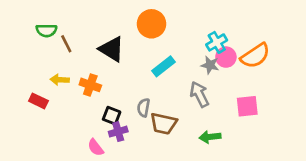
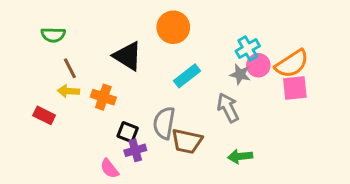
brown line: (66, 44) -> (70, 68), moved
pink square: (247, 106) -> (295, 88), moved
gray semicircle: (143, 108) -> (164, 123), size x1.5

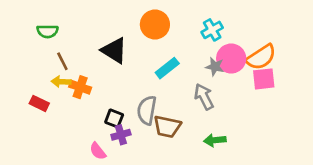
cyan cross: (248, 49) -> (212, 30), moved
pink circle: (258, 65) -> (231, 59), size x1.4
orange cross: (103, 97) -> (80, 87), moved

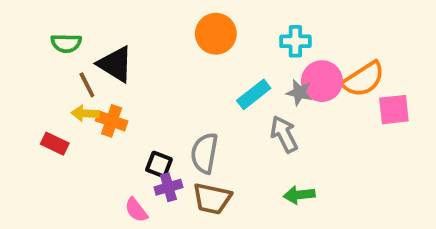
cyan cross: (212, 30) -> (295, 41), turned 30
black triangle: (114, 50) -> (115, 64), moved
cyan rectangle: (167, 68) -> (254, 94), moved
pink square: (264, 79) -> (394, 110), moved
brown trapezoid: (167, 127) -> (212, 199), moved

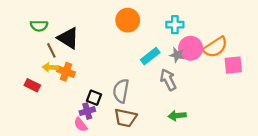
purple cross: (168, 187) -> (87, 111), moved

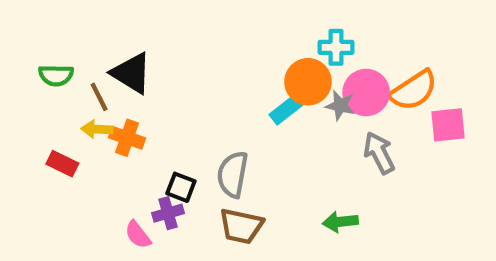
orange circle: (128, 20) -> (308, 82), moved
green semicircle: (39, 26) -> (56, 75), moved
gray arrow: (168, 80) -> (379, 153), moved
pink semicircle: (81, 125) -> (138, 235), moved

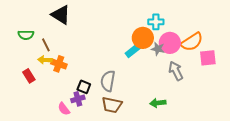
black triangle: (131, 73) -> (61, 15), moved
red rectangle: (62, 164) -> (29, 76), turned 32

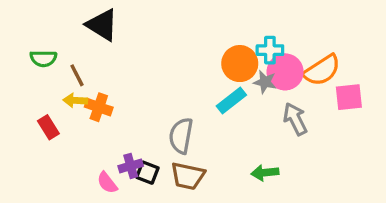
cyan cross: (156, 22) -> (270, 50), moved
cyan rectangle: (134, 50) -> (231, 100), moved
black square: (84, 87) -> (147, 173), moved

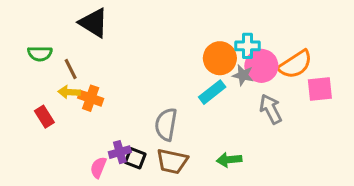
green arrow: (265, 173) -> (229, 160), moved
pink semicircle: (107, 183) -> (98, 167), turned 60

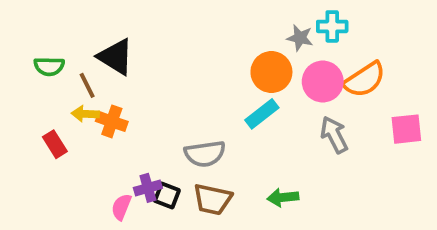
black triangle: (94, 23) -> (116, 57), moved
cyan cross: (248, 46) -> (332, 26), moved
gray star: (243, 75) -> (300, 38), moved
pink square: (320, 89) -> (406, 129), moved
gray semicircle: (166, 124) -> (205, 154), turned -108

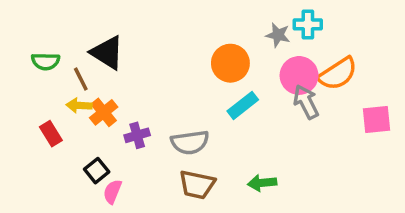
orange circle: (271, 72) -> (230, 63), moved
orange cross: (112, 121) -> (104, 112), turned 32
gray arrow: (334, 135) -> (306, 102), moved
purple cross: (148, 188) -> (137, 135), moved
black square: (167, 196) -> (97, 171), moved, turned 30

